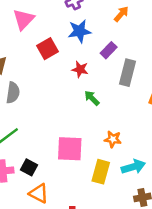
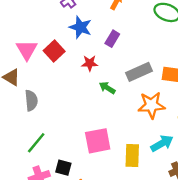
pink triangle: (24, 19) -> (27, 50), moved
blue star: (80, 31) -> (80, 27), turned -30
gray rectangle: (127, 73) -> (139, 72), moved, turned 65
orange star: (113, 139) -> (151, 105), moved, size x1.6

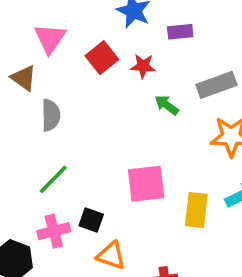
purple rectangle: (112, 39) -> (180, 32), turned 49
red square: (54, 51) -> (102, 58), moved

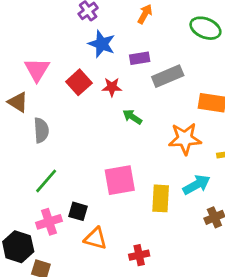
gray rectangle: (216, 85) -> (168, 76), moved

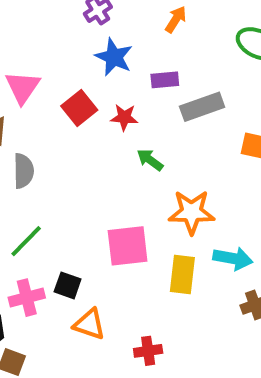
orange star: (185, 139) -> (191, 212), moved
cyan arrow: (197, 185) -> (233, 258), turned 36

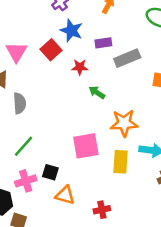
red square: (79, 108) -> (51, 50), moved

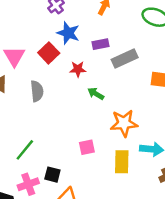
gray semicircle: (20, 103) -> (37, 91), moved
pink square: (86, 146) -> (87, 147), size x0.6

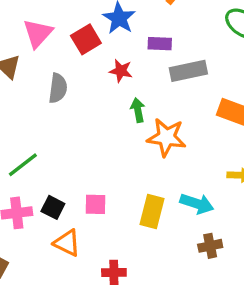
green arrow: (96, 94) -> (138, 110), turned 35
orange star: (124, 123) -> (166, 137), moved
pink square: (87, 147) -> (96, 204), moved

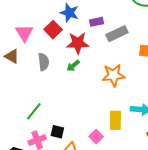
red star: (121, 71) -> (78, 43), size x1.6
green arrow: (138, 110) -> (73, 66), moved, turned -104
pink square: (96, 204) -> (96, 137), moved, turned -32

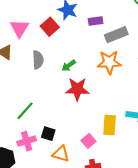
red star: (78, 43) -> (77, 89), moved
orange star: (113, 75) -> (109, 62), moved

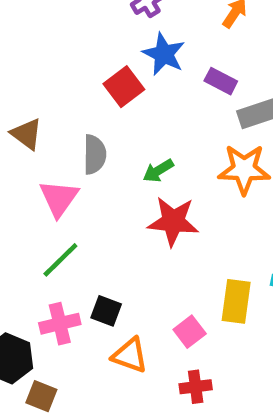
purple rectangle: (96, 21) -> (221, 81), turned 32
pink triangle: (19, 28) -> (59, 198), moved

